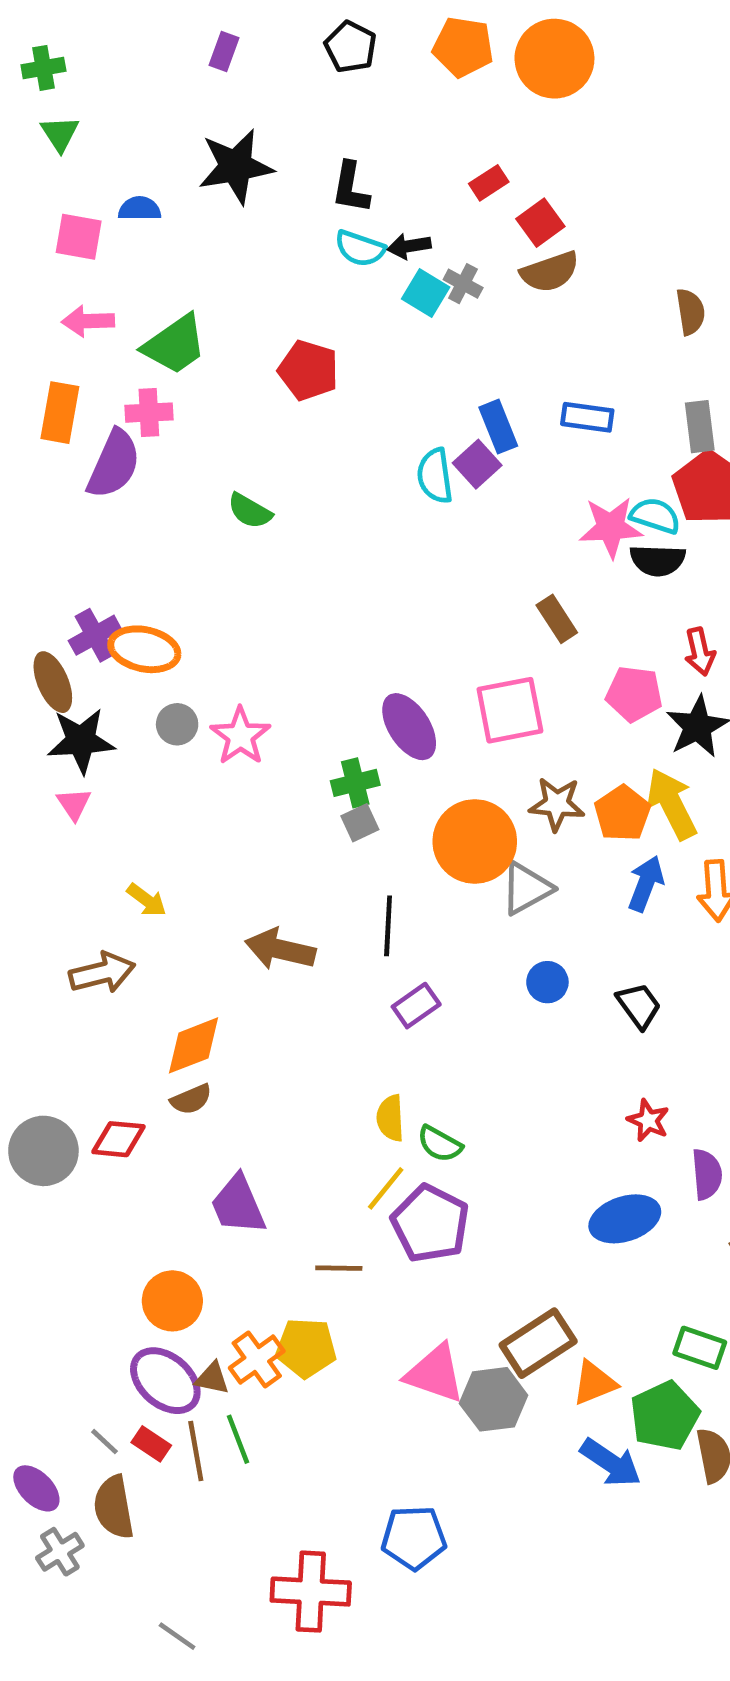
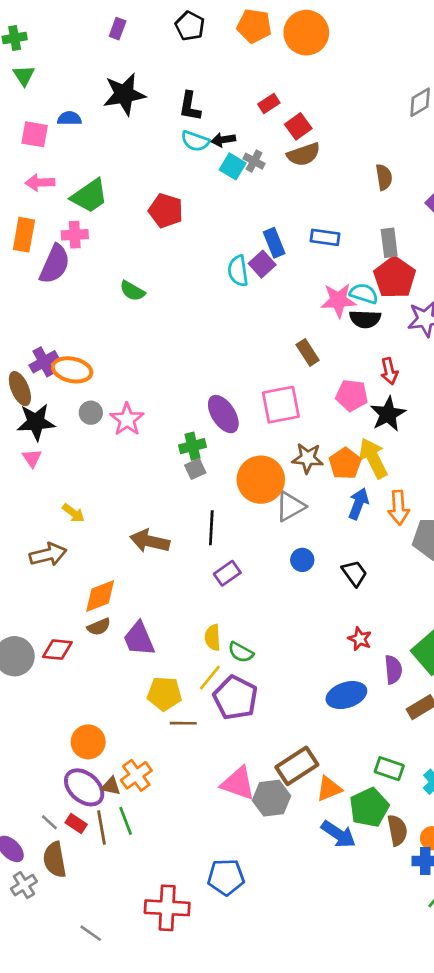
purple trapezoid: (238, 1205) -> (139, 639), moved
yellow pentagon: (306, 1348) -> (164, 694), moved

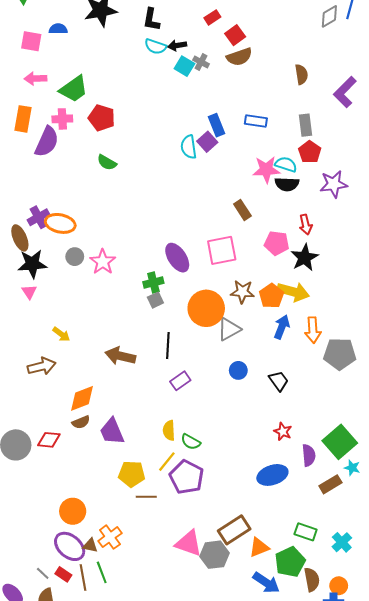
red pentagon: (166, 211) -> (102, 118), moved
red pentagon: (395, 278) -> (310, 152), size x0.7
yellow arrow: (373, 458) -> (293, 292), turned 132

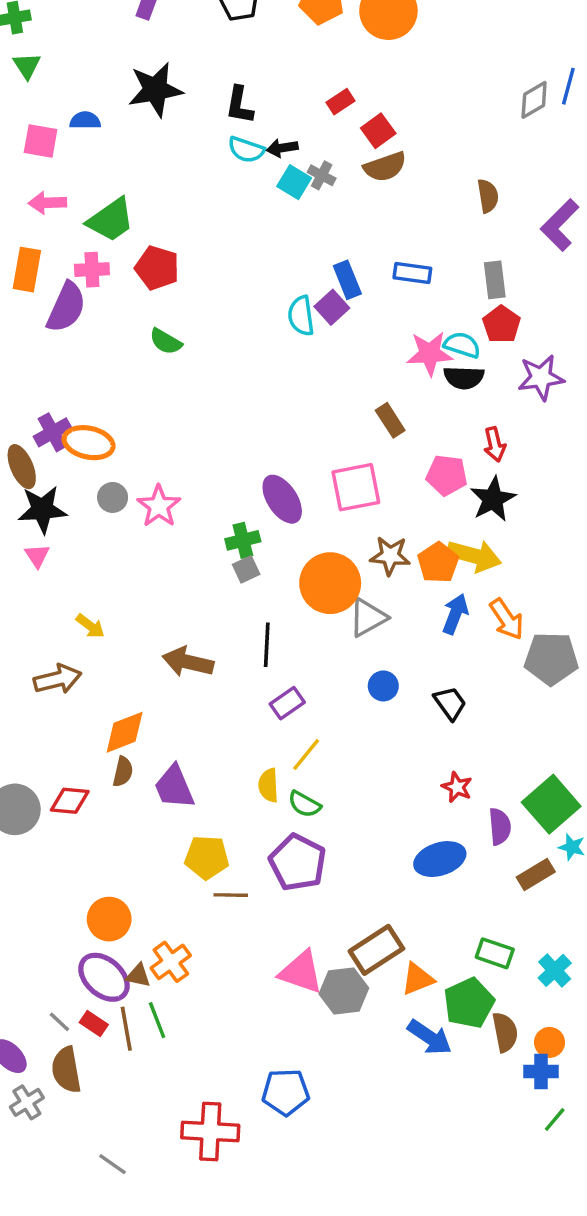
orange arrow: (313, 330) -> (507, 619), turned -30
brown semicircle: (81, 422) -> (123, 772), turned -54
yellow line: (167, 462) -> (306, 755), moved

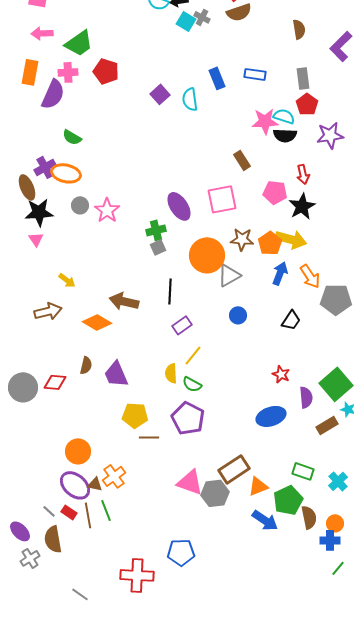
purple square: (332, 307) -> (160, 94), moved
green semicircle: (166, 342) -> (72, 137), moved
black trapezoid: (450, 703) -> (291, 320), moved, turned 70
orange diamond: (125, 732) -> (97, 322), moved, turned 52

